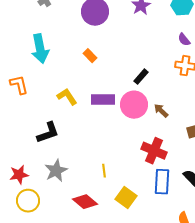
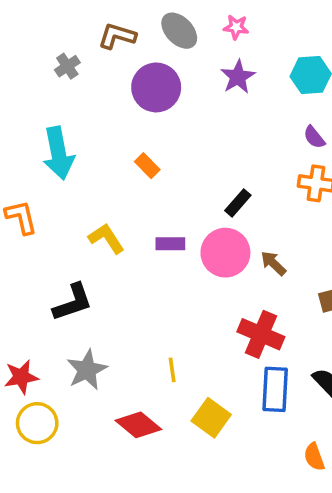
purple rectangle: (103, 100) -> (170, 244), size x0.7

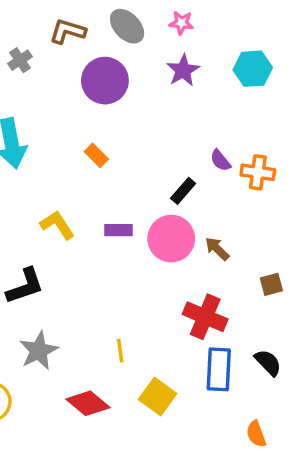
purple semicircle: (314, 137) -> (220, 160), moved

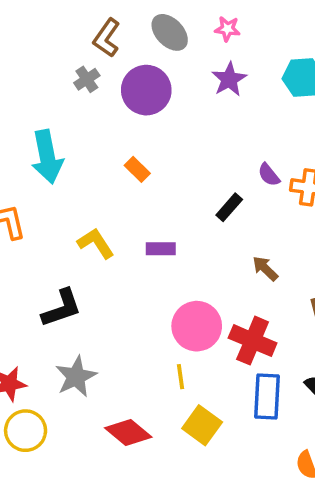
brown L-shape: (68, 31) -> (107, 38), turned -72
gray cross: (20, 60) -> (87, 79), moved
pink circle: (171, 239) -> (197, 326), moved
yellow line: (120, 351) -> (180, 377), moved

